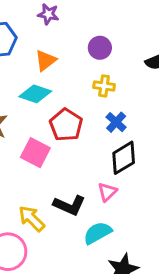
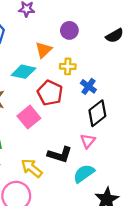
orange triangle: (45, 60) -> (44, 50), moved
yellow cross: (104, 86) -> (68, 66), moved
pink square: (35, 153) -> (29, 117), turned 30

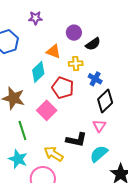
black semicircle: (115, 36) -> (93, 44), moved
orange triangle: (44, 50) -> (54, 51), turned -49
cyan diamond: (24, 72) -> (38, 72), turned -50

